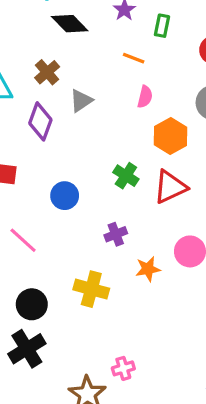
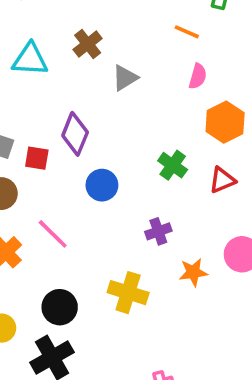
purple diamond: (40, 121) -> (75, 134), moved
red triangle: (170, 187) -> (222, 180), size x0.7

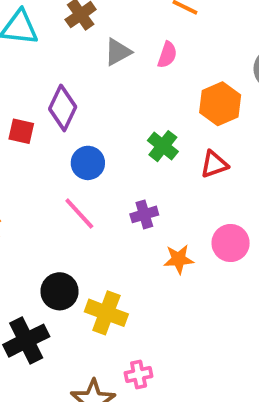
pink semicircle: (198, 76) -> (167, 55), moved
pink line: (53, 234) -> (79, 214), moved
yellow cross: (128, 293) -> (106, 313), moved
black circle: (60, 307) -> (59, 291), moved

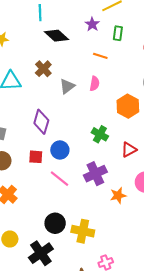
red square: (21, 131) -> (36, 157), moved
red triangle: (214, 164) -> (129, 150), moved
purple cross: (144, 214) -> (95, 174), size x1.5

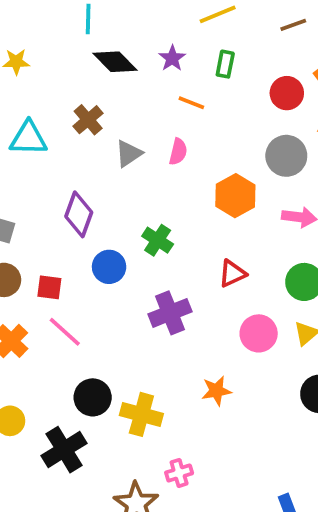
purple star: (92, 24) -> (172, 58), moved
green cross: (100, 134) -> (158, 240), moved
red square: (36, 157) -> (49, 287), moved
pink line: (59, 179) -> (65, 332), moved
orange star: (118, 195) -> (216, 391), moved

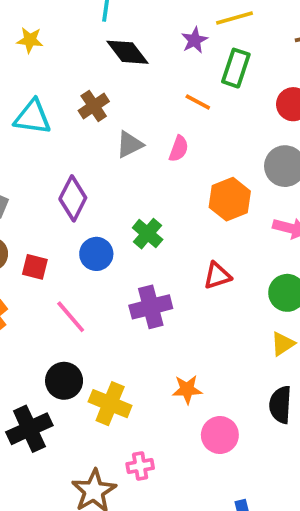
purple star: (172, 58) -> (195, 40), moved
green rectangle: (225, 64) -> (236, 68), size x1.4
pink line: (65, 332) -> (71, 317), moved
pink circle: (259, 333) -> (220, 435), moved

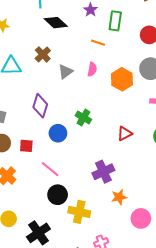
orange hexagon: (230, 199) -> (122, 79), moved
purple cross: (151, 307) -> (103, 172), moved
black circle: (64, 381) -> (58, 195), moved

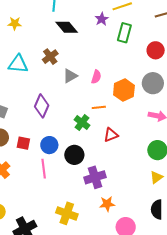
orange line: (98, 43) -> (99, 107), moved, turned -32
blue circle: (58, 133) -> (49, 145), moved
red triangle: (125, 134) -> (111, 135), moved
pink line: (50, 169) -> (44, 169), turned 36
black circle: (58, 195) -> (74, 155), moved

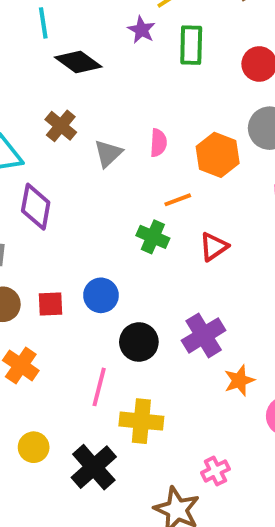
purple diamond: (42, 106) -> (36, 207), moved
black circle: (74, 155) -> (139, 342), moved
pink line: (44, 169) -> (99, 387), moved, turned 36
yellow cross: (67, 213) -> (141, 421), moved

